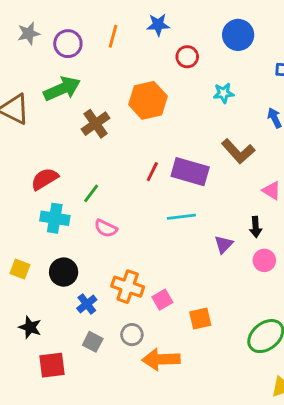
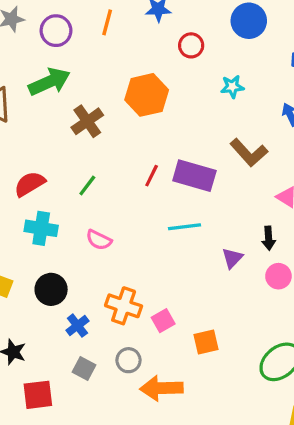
green line: (91, 193) -> (87, 186), moved

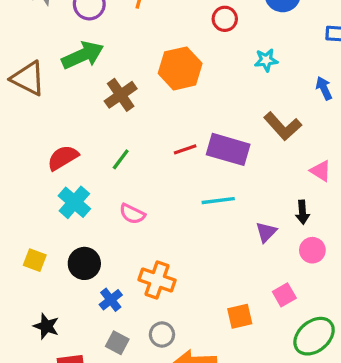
red line: (152, 176) -> (185, 149), turned 45
cyan cross: (41, 228) -> (74, 202), turned 32
pink square: (163, 321) -> (284, 295), moved

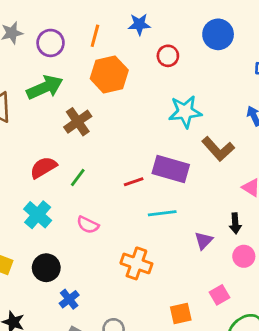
cyan star: (266, 60) -> (185, 112), moved, size x1.6
orange hexagon: (180, 68) -> (109, 74), moved
red line: (185, 149) -> (134, 182), moved
red semicircle: (63, 158) -> (43, 168), moved
orange cross: (157, 280) -> (136, 263), moved

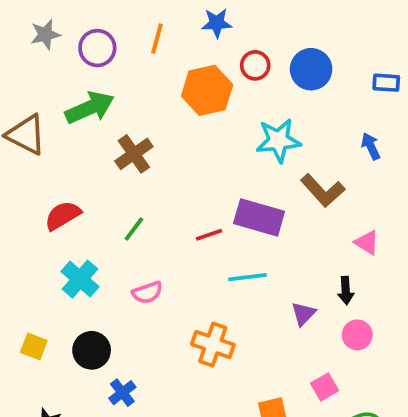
blue circle: (218, 34) -> (311, 69), moved
orange hexagon: (109, 74) -> (207, 90), moved
red semicircle: (43, 168) -> (63, 216), moved
pink semicircle: (88, 225) -> (147, 293), turned -45

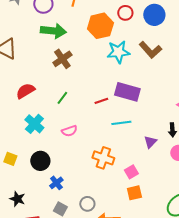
green arrow: (90, 108) -> (53, 31), moved, turned 30
cyan star: (278, 140) -> (118, 52), moved
brown L-shape: (323, 190) -> (150, 50), moved
pink square: (325, 387) -> (131, 172), moved

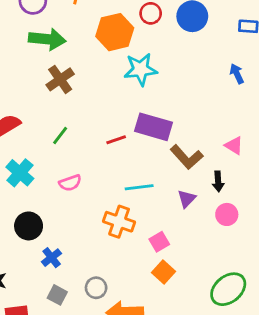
brown L-shape: (150, 50) -> (187, 157), moved
cyan line: (121, 123) -> (139, 187), moved
orange square: (134, 193) -> (164, 272), turned -35

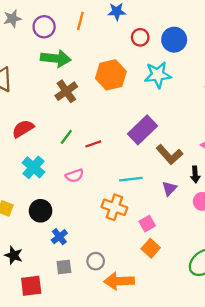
orange hexagon: (115, 32) -> (111, 75), moved
cyan star: (141, 69) -> (158, 75), moved
purple rectangle: (154, 127) -> (143, 130), turned -60
red line: (116, 140) -> (93, 144), moved
gray square: (57, 295) -> (64, 267), turned -35

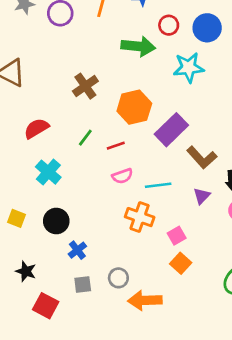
green arrow: (56, 58) -> (138, 46), moved
orange hexagon: (111, 75) -> (134, 107), moved
pink semicircle: (75, 176) -> (122, 176), moved
red square: (31, 286) -> (46, 306), turned 35

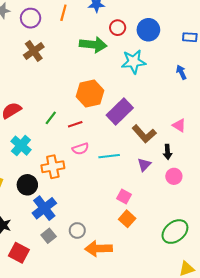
brown cross: (85, 86) -> (34, 51), moved
orange cross: (140, 217) -> (53, 167), moved, turned -30
pink square: (177, 236) -> (124, 196), turned -32
blue cross: (77, 250) -> (44, 208), size x1.6
gray square: (83, 285) -> (49, 236), turned -32

